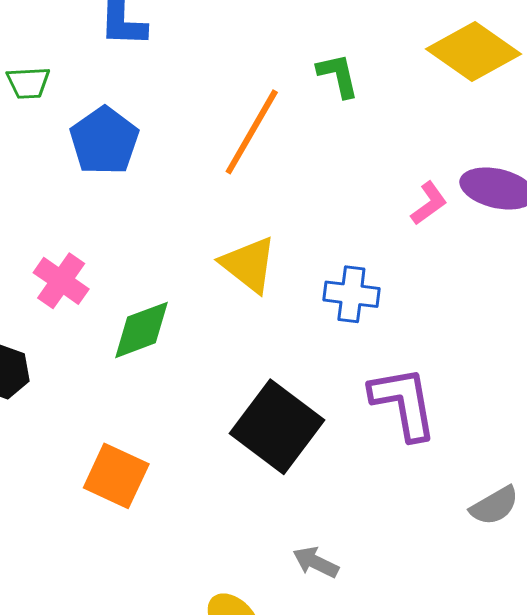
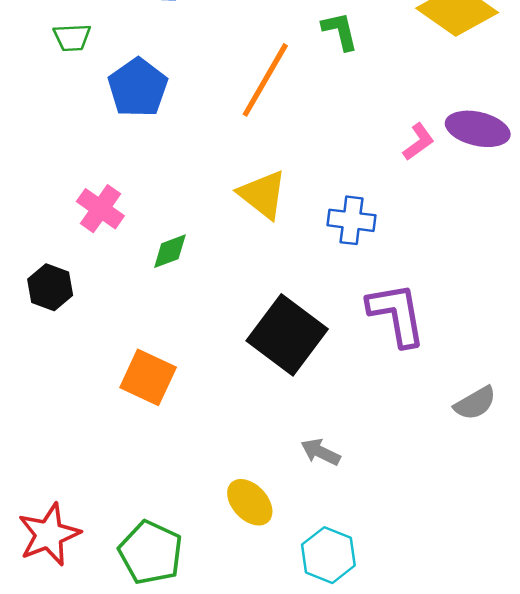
green diamond: (141, 330) -> (170, 251), size x0.7

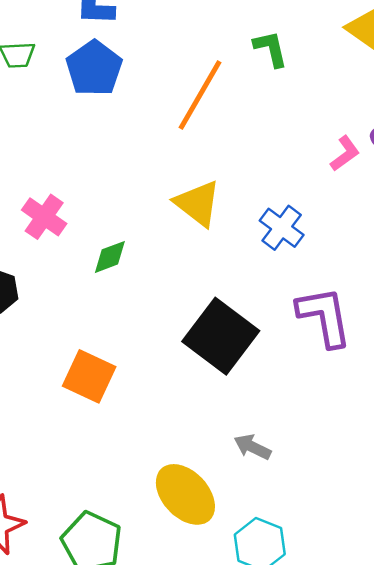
blue pentagon: (138, 88) -> (94, 68), moved
blue cross: (352, 220) -> (282, 228), turned 30
yellow ellipse: (250, 502) -> (185, 494), size x1.4

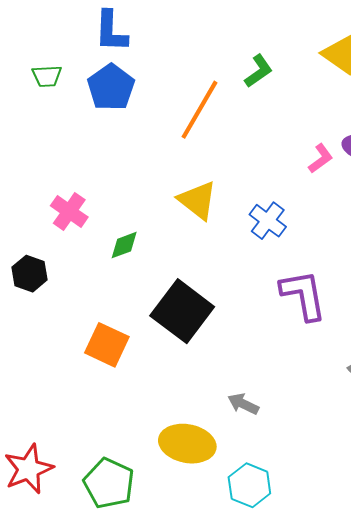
green L-shape: (271, 49) -> (259, 71), turned 68
black square: (221, 336) -> (182, 311), moved
yellow ellipse: (185, 494) -> (187, 444), turned -36

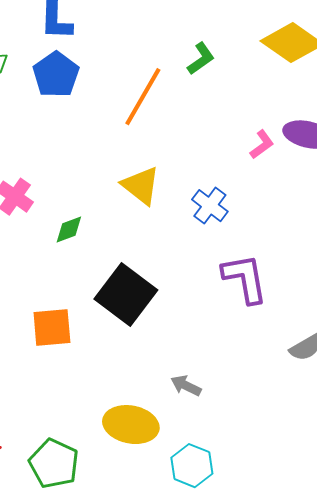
orange square: (107, 345) -> (52, 328), turned -30

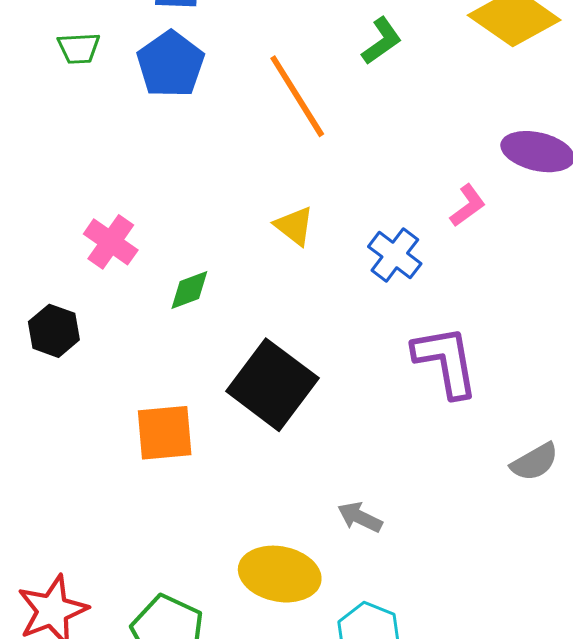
orange line: (143, 97) -> (297, 96), turned -62
pink L-shape: (262, 145) -> (468, 205), moved
yellow triangle: (141, 186) -> (294, 226), size x0.7

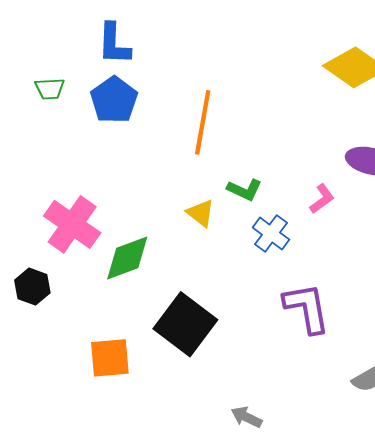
green L-shape: (382, 41) -> (244, 190), moved, turned 60
orange line: (297, 96) -> (203, 122), turned 42
pink cross: (111, 242) -> (72, 224), size x1.5
green diamond: (189, 290) -> (127, 258), size x1.6

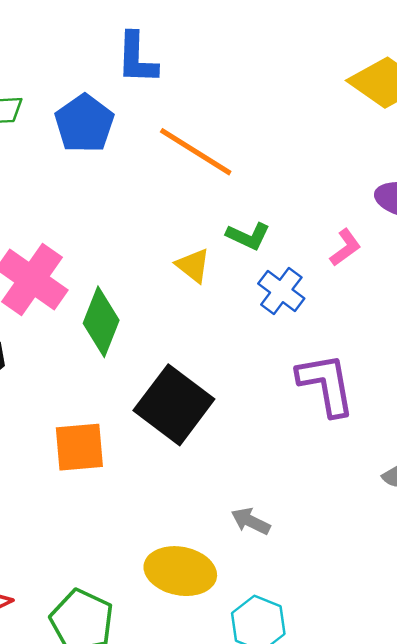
blue L-shape: (114, 44) -> (137, 58), moved
orange line: (203, 122) -> (196, 152), turned -68
green diamond: (127, 258) -> (101, 322), turned -48

